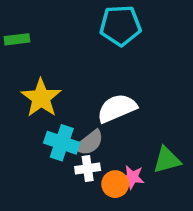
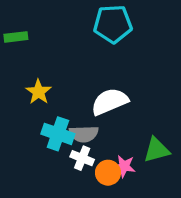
yellow star: (41, 98) -> (39, 92), size x0.7
gray semicircle: (89, 143) -> (84, 134), turned 36
white cross: (88, 169) -> (82, 158), turned 30

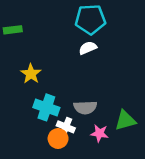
white semicircle: (110, 102) -> (88, 48), moved, size x0.6
gray semicircle: (84, 134) -> (85, 107), moved
orange circle: (108, 173) -> (58, 139), moved

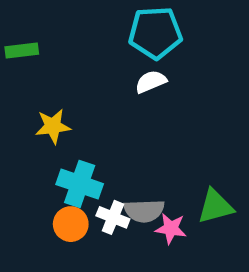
yellow star: (31, 74) -> (53, 126), turned 30
gray semicircle: (85, 107) -> (144, 211), moved
orange circle: (58, 139) -> (71, 224), moved

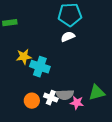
cyan cross: (80, 184) -> (40, 67), moved

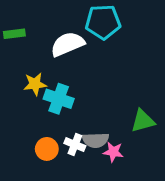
white semicircle: (68, 37) -> (67, 44), moved, size x1.6
green triangle: (97, 93) -> (143, 121), moved

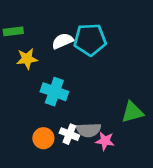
cyan pentagon: (103, 22) -> (90, 40), moved
white semicircle: (67, 44) -> (63, 41), size x0.7
yellow star: (35, 84) -> (27, 59), moved

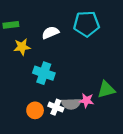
cyan pentagon: (90, 40) -> (86, 24), moved
pink star: (105, 141) -> (86, 100), moved

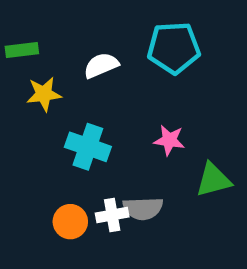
pink star: (86, 100) -> (169, 140), moved
white cross: (56, 107) -> (112, 215), turned -32

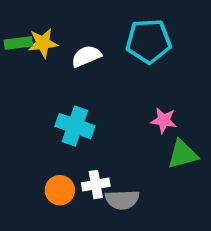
yellow star: (44, 94) -> (43, 43), moved
pink star: (169, 140) -> (164, 120), moved
gray semicircle: (143, 208) -> (122, 200), moved

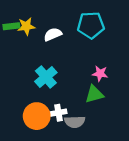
cyan cross: (75, 126) -> (46, 77), turned 30
green triangle: (183, 154) -> (94, 94), moved
orange circle: (60, 190) -> (37, 116), size x1.5

